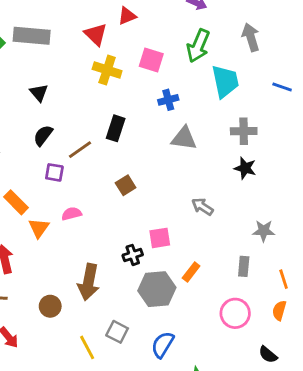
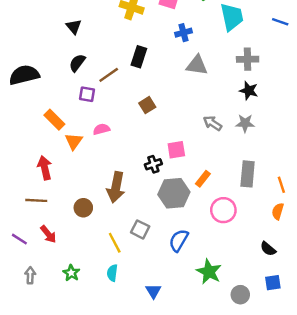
gray star: (264, 231) -> (245, 123), moved
gray rectangle: (244, 266) -> (248, 174), size x1.5
pink circle: (235, 313) -> (223, 210), moved

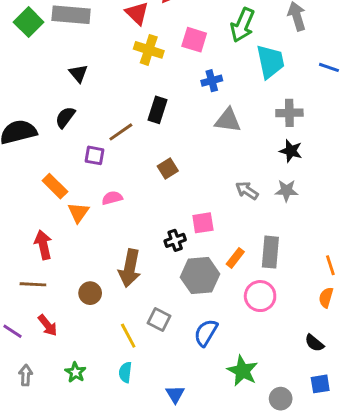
black semicircle: (77, 63) -> (65, 117), moved
gray rectangle: (248, 174) -> (270, 252), moved

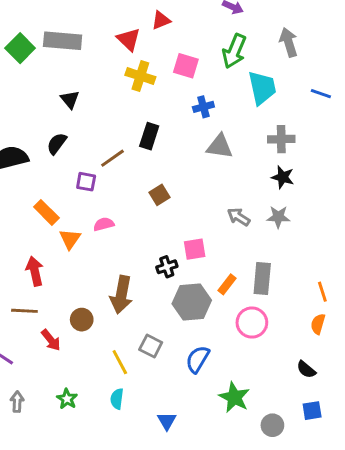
red arrow: (48, 325) -> (51, 340), moved

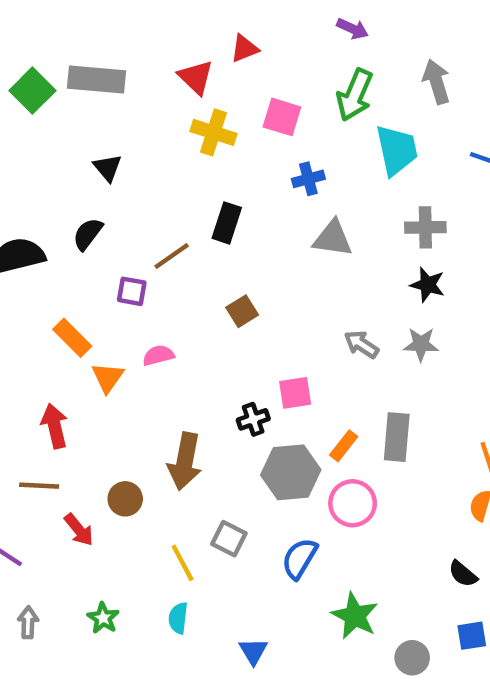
pink circle: (252, 323) -> (353, 503), moved

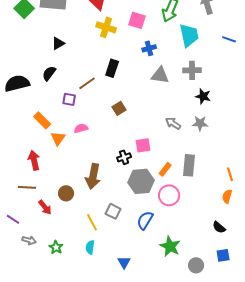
black triangle: (108, 168) -> (58, 43), turned 40
gray cross: (425, 227) -> (192, 70), moved
gray arrow: (28, 622) -> (29, 240), moved, turned 104

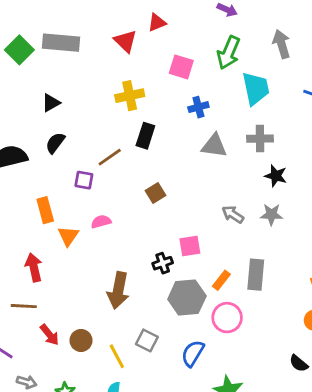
yellow cross: (106, 27) -> (130, 96), moved, turned -30
black triangle: (58, 43) -> (51, 103), moved
orange rectangle: (42, 120) -> (45, 210), turned 30
brown circle: (66, 193) -> (81, 340), moved

